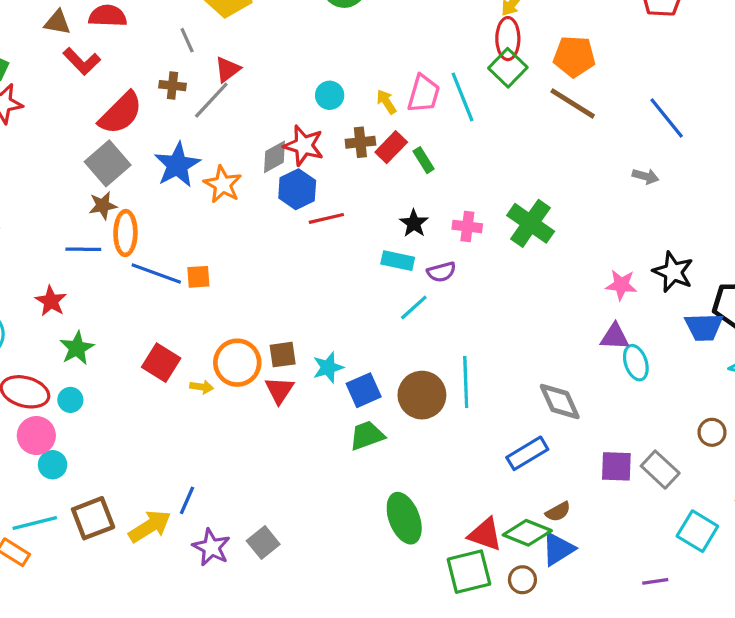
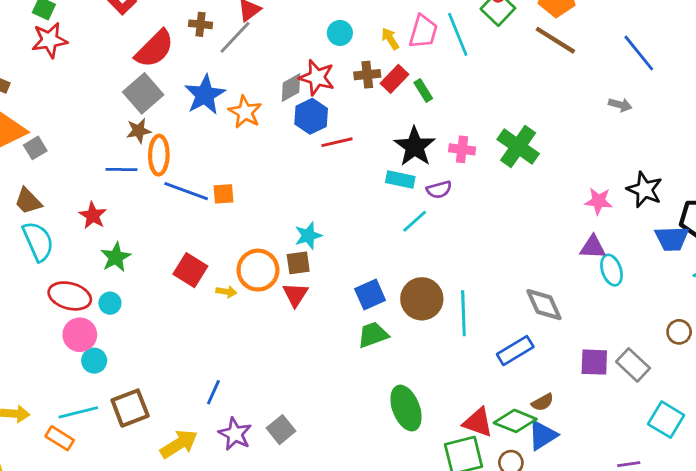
black star: (414, 223) -> (415, 146), size x1.6
cyan star: (328, 367) -> (308, 236), moved
cyan line: (466, 382) -> (463, 313), moved
yellow arrow: (150, 526) -> (179, 444), moved

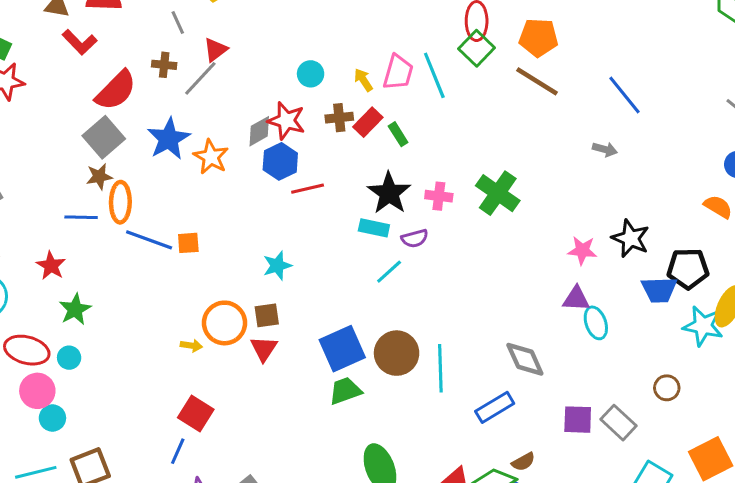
cyan star: (308, 236) -> (277, 266), moved
red square: (190, 270) -> (196, 413), moved
blue square: (370, 295) -> (342, 349), size x1.4

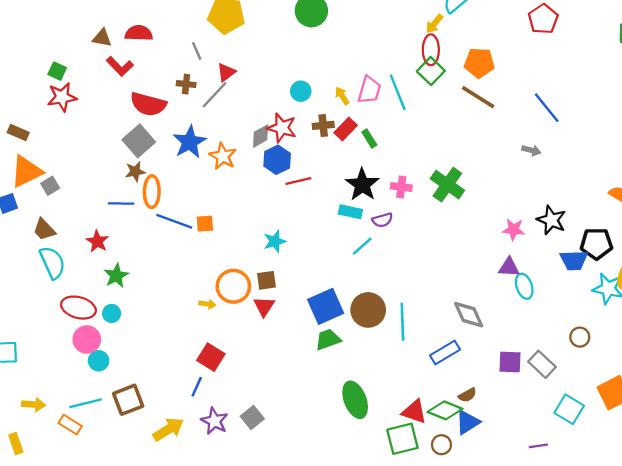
red semicircle: (116, 90) -> (148, 104), turned 60

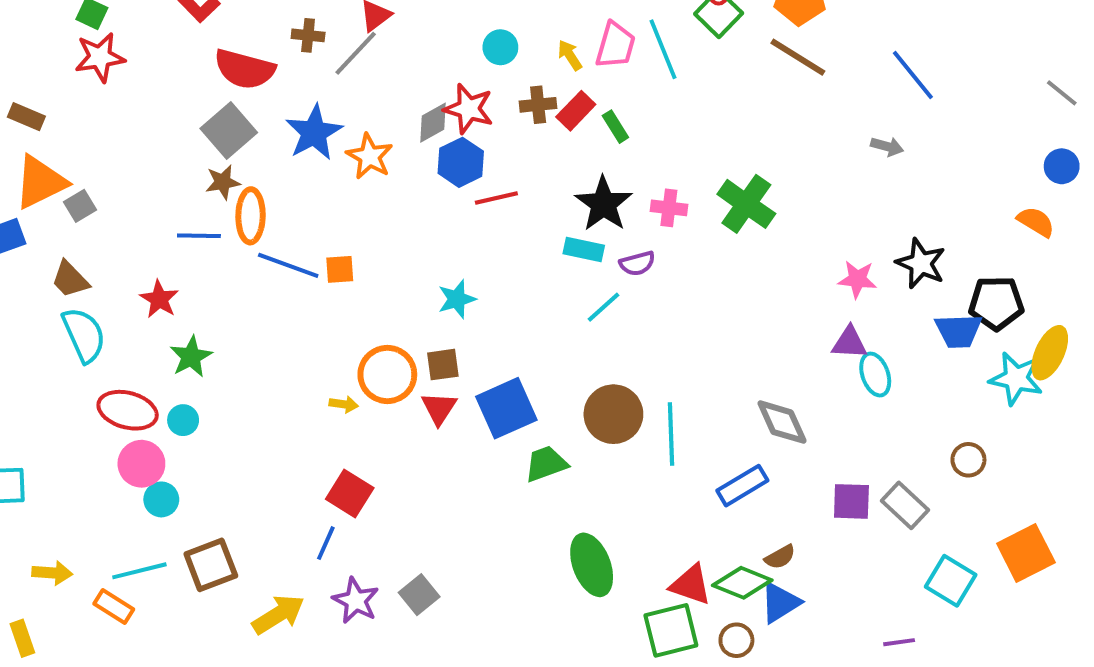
blue square: (326, 306) -> (506, 408), moved

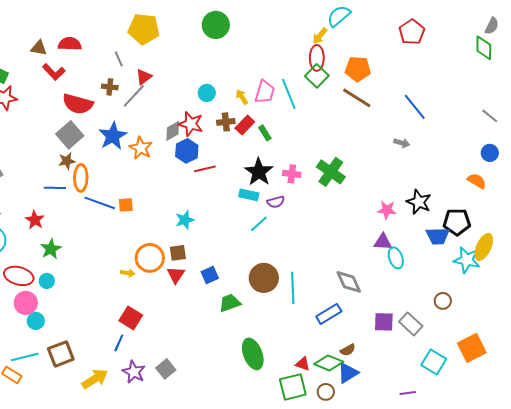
blue square: (506, 408) -> (210, 275), size x0.6
red triangle: (691, 585) -> (303, 364), size x0.7

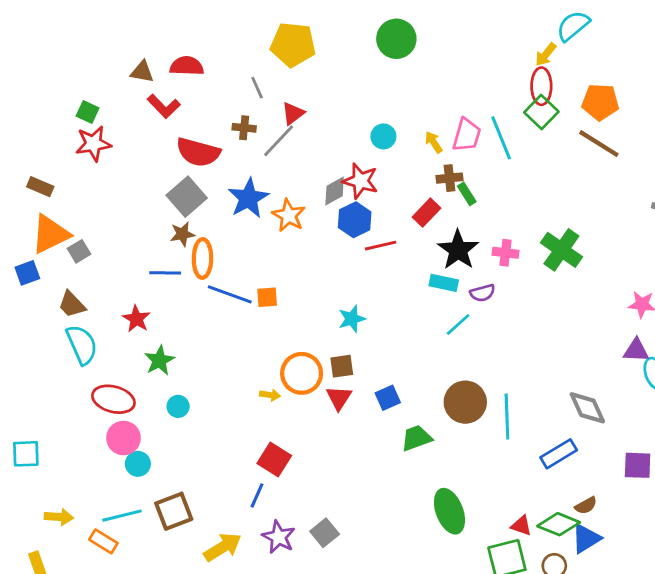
brown cross: (226, 122) -> (449, 178), moved
red rectangle: (245, 125) -> (426, 213), moved
cyan circle: (47, 281) -> (178, 406), moved

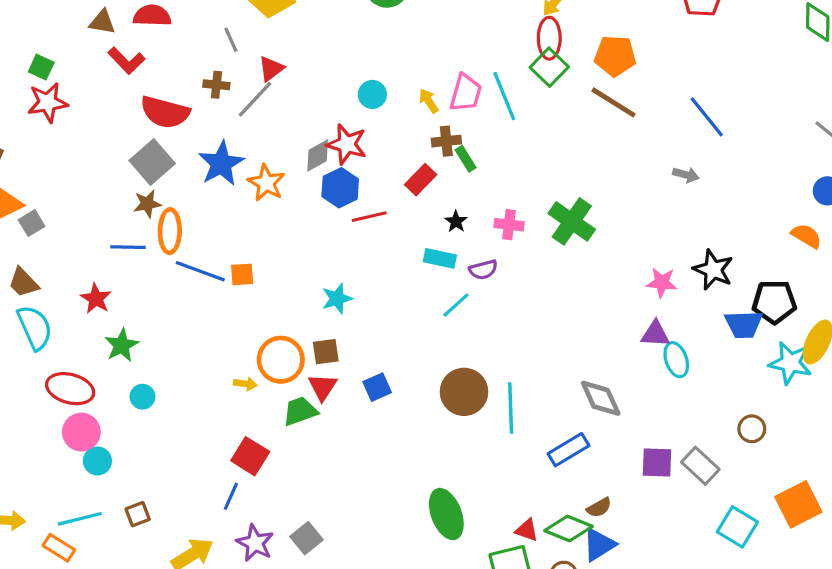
black star: (458, 250) -> (456, 221), size x0.5
green trapezoid: (416, 438) -> (300, 411), moved
brown square: (174, 511) -> (138, 514), size x0.6

